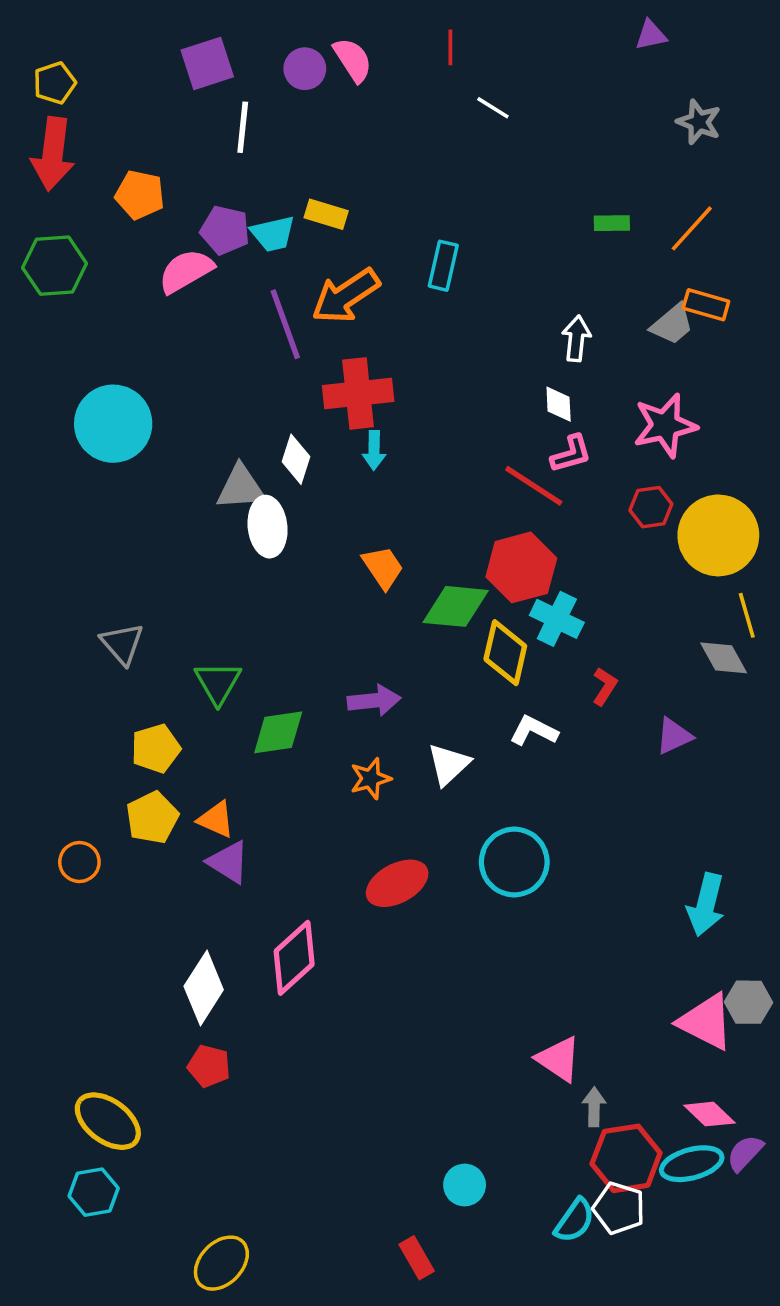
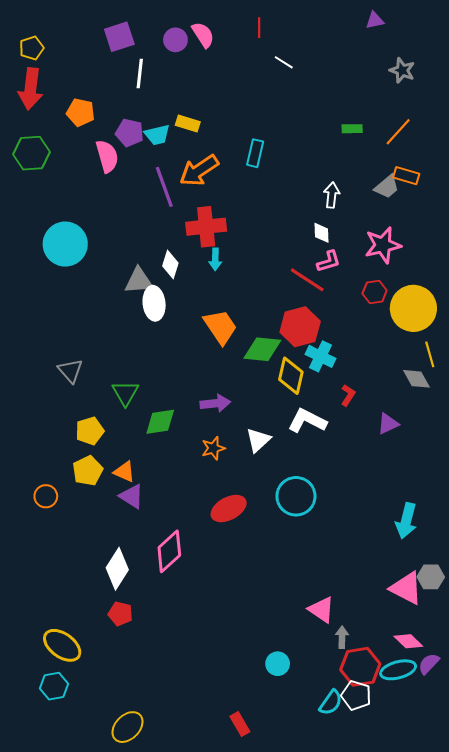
pink semicircle: (186, 271) -> (107, 156), turned 104
orange trapezoid: (383, 567) -> (220, 327), size x1.4
white L-shape: (534, 731) -> (307, 421), size x1.4
cyan circle: (465, 1185) -> (278, 664), moved

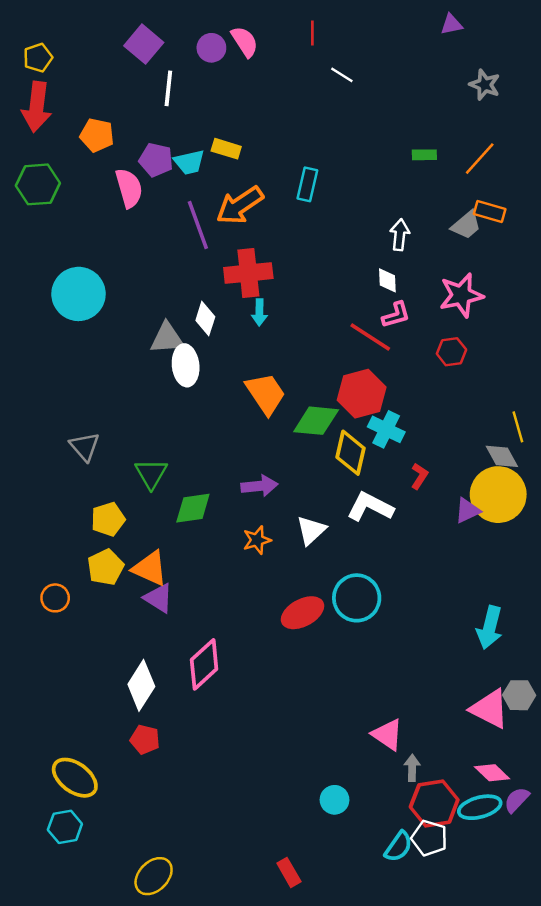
purple square: (119, 37) -> (144, 44), turned -32
yellow circle: (413, 308) -> (498, 495), moved
orange triangle: (124, 472) -> (150, 568), size x1.4
red ellipse: (229, 509) -> (303, 613), moved

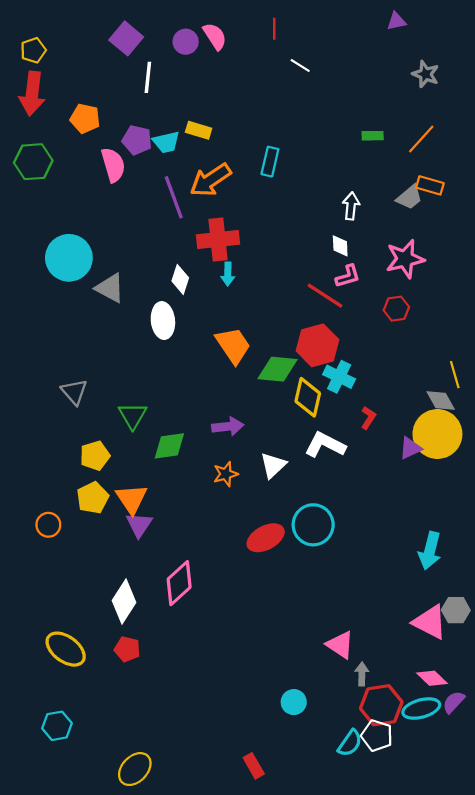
gray triangle: (167, 338) -> (110, 288), moved, turned 32
orange triangle: (150, 568) -> (132, 499), turned 32
purple triangle: (158, 598) -> (139, 525), turned 32
yellow ellipse: (75, 778) -> (66, 649), moved

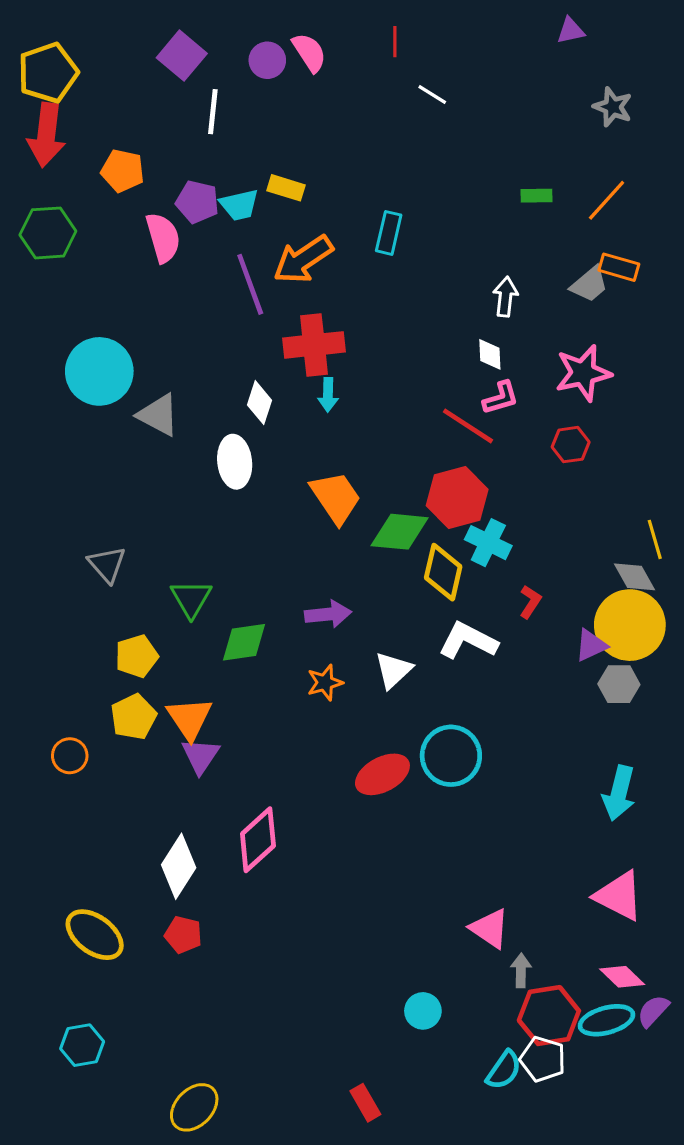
yellow pentagon: (33, 50) -> (48, 73), size x1.6
gray hexagon: (456, 610) -> (619, 684), moved

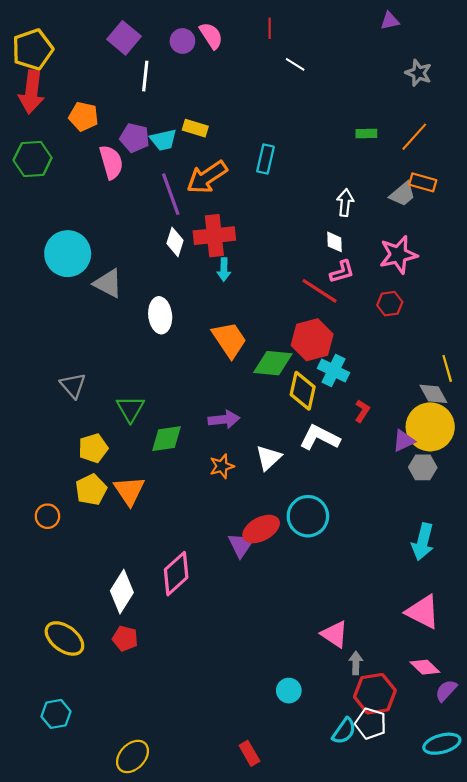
white diamond: (260, 403) -> (175, 242), moved
purple triangle: (200, 756) -> (241, 545), moved
cyan ellipse: (607, 1020) -> (442, 744), moved

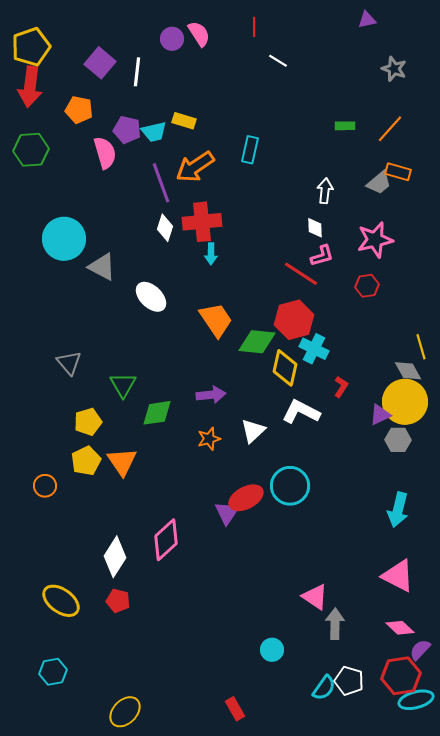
purple square: (124, 38) -> (100, 63), moved
white ellipse: (160, 315) -> (151, 297), turned -40
gray arrow: (356, 663) -> (335, 624), size x1.4
red hexagon: (375, 694) -> (401, 676), moved

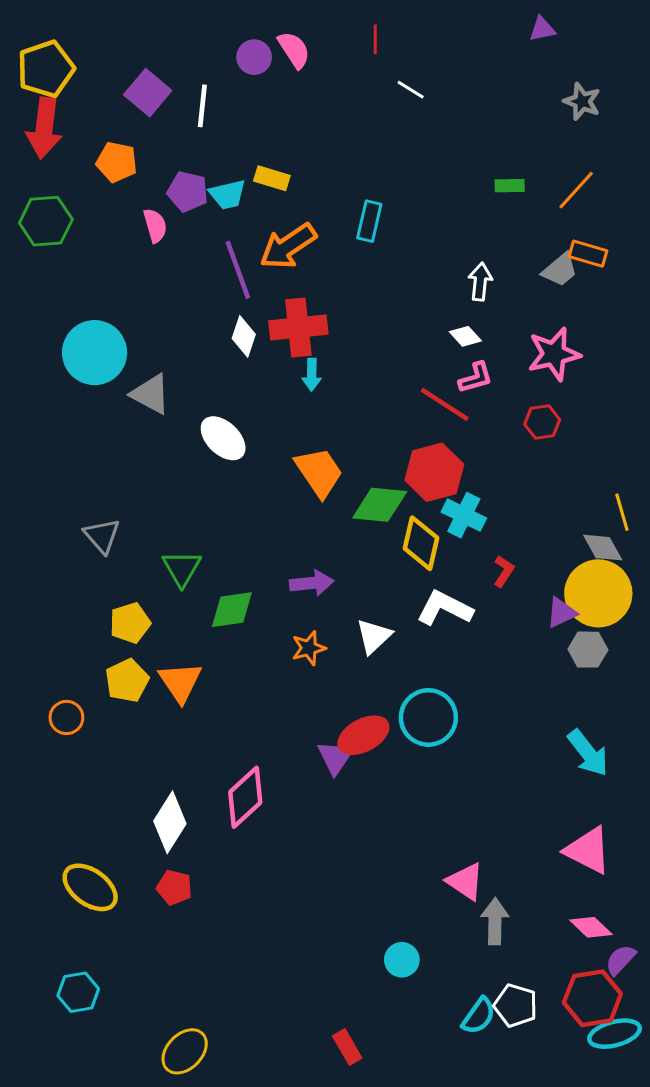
pink semicircle: (105, 153) -> (155, 226), size x0.7
white diamond: (315, 228) -> (465, 336), turned -40
cyan arrow: (398, 510) -> (588, 753), turned -52

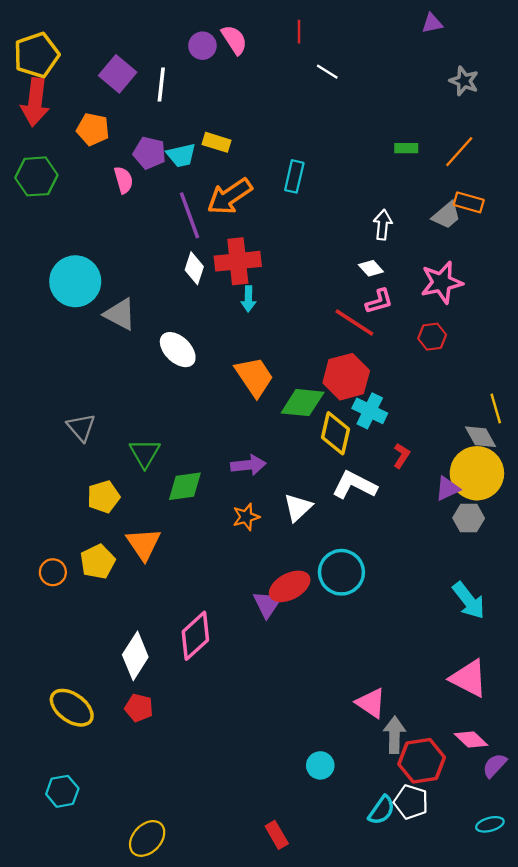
yellow pentagon: (127, 681) -> (98, 562), moved
red hexagon: (592, 998) -> (422, 761), moved
cyan ellipse: (615, 1034) -> (490, 824), size x0.7

